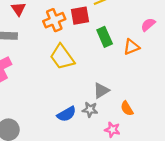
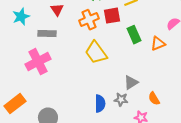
blue semicircle: (67, 114) -> (100, 104), turned -60

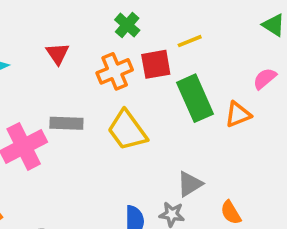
gray rectangle: (47, 34) -> (66, 123), moved
green rectangle: (134, 35) -> (195, 98), size x1.4

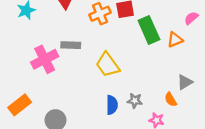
yellow trapezoid: (127, 130) -> (108, 65), moved
gray triangle: (190, 184) -> (185, 82), moved

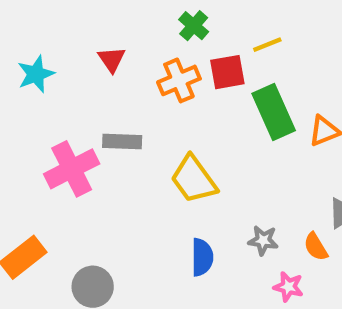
gray star: (135, 101) -> (263, 240), moved

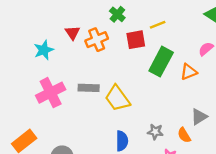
cyan star: (36, 74) -> (44, 50), moved
orange cross: (179, 80) -> (97, 40), moved
green rectangle: (274, 112) -> (161, 62), turned 52
gray rectangle: (122, 141) -> (89, 88), moved

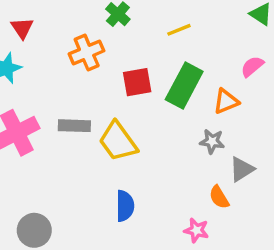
red triangle: (72, 33) -> (22, 28), moved
red square: (136, 40) -> (137, 82), moved
gray star: (155, 132) -> (212, 141), moved

